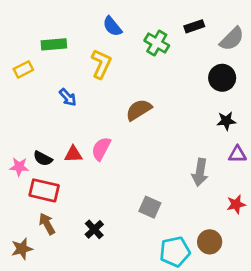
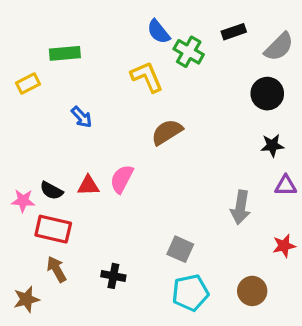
blue semicircle: (112, 26) -> (159, 32), moved
yellow L-shape: (101, 64) -> (147, 77), moved, turned -48
black cross: (94, 229) -> (113, 276), turned -36
cyan pentagon: (175, 252) -> (190, 293), moved

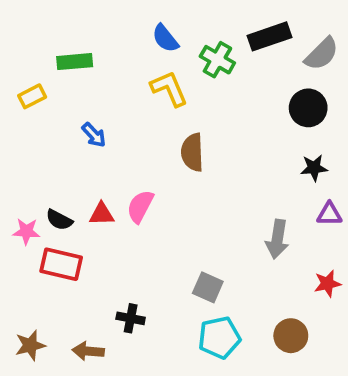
blue semicircle: (159, 32) -> (165, 38), moved
black rectangle: (234, 32) -> (270, 36), size x1.5
brown semicircle: (167, 132) -> (192, 152), turned -60
brown arrow: (56, 269) -> (88, 351), moved, turned -56

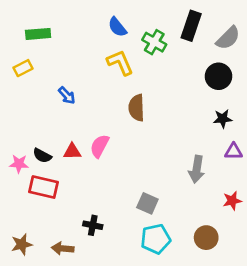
black rectangle: (270, 36) -> (191, 26), turned -52
green rectangle: (75, 62) -> (38, 34), moved

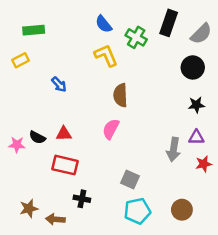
pink semicircle: (100, 146) -> (111, 129), moved
purple triangle: (234, 151) -> (196, 137), moved
red rectangle: (44, 187) -> (65, 165), moved
red star: (232, 201) -> (204, 164), moved
brown star: (22, 244) -> (29, 208), moved

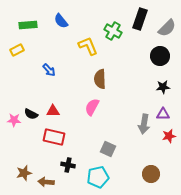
blue semicircle: (104, 24) -> (61, 21), moved
cyan pentagon: (137, 211) -> (98, 177), moved

